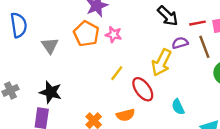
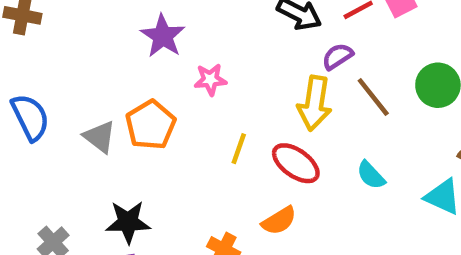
orange pentagon: (86, 34) -> (151, 125), moved, turned 30
brown line: (204, 47) -> (373, 97), moved

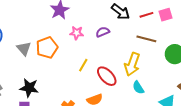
purple semicircle: (338, 56) -> (103, 32), moved
brown line: (373, 97) -> (146, 39), moved, turned -48
yellow arrow: (315, 103) -> (132, 64), moved

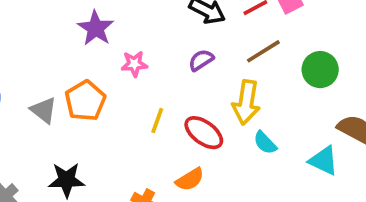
purple semicircle: (103, 32) -> (201, 60), moved
brown line: (146, 39) -> (263, 51), turned -36

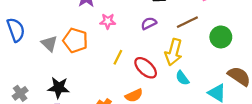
orange pentagon: (85, 101) -> (75, 40), turned -30

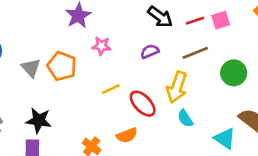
yellow line: (118, 57) -> (111, 89), turned 35

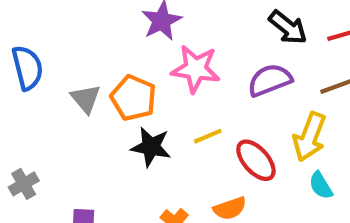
pink star: (101, 46) -> (196, 69), size x1.6
purple semicircle: (150, 51) -> (270, 80), size x1.5
black star: (39, 121) -> (151, 147), moved

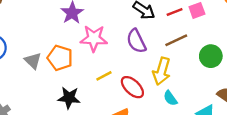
purple semicircle: (270, 80) -> (136, 41), turned -90
black star: (151, 147) -> (69, 98), moved

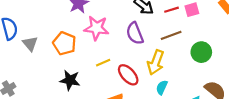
gray triangle: (33, 61) -> (30, 44), moved
cyan semicircle: (170, 98) -> (162, 87), turned 56

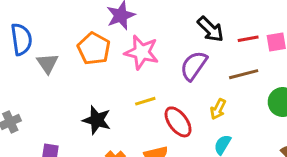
purple semicircle: (135, 33) -> (194, 66), turned 50
orange pentagon: (64, 43) -> (94, 49), moved
yellow arrow: (156, 62) -> (218, 109), size x0.6

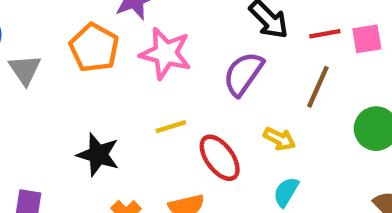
brown line: (244, 74) -> (318, 87), turned -52
yellow arrow: (218, 109) -> (279, 139), turned -90

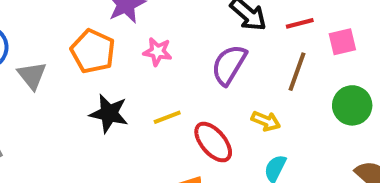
pink square: (367, 39) -> (342, 42), moved
pink star: (166, 53) -> (158, 52), size x0.6
black star: (98, 155) -> (109, 113), moved

